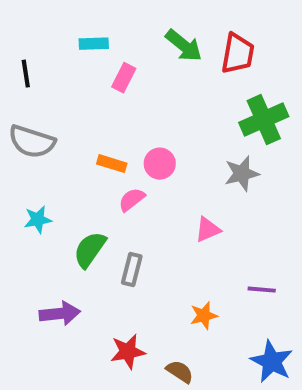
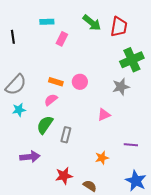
gray semicircle: (32, 142) -> (16, 85), moved, turned -65
pink semicircle: (132, 200) -> (51, 100), moved

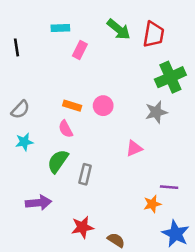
gray semicircle: (16, 85) -> (20, 110), size x0.7
pink semicircle: (51, 100) -> (66, 129), turned -80
orange star: (102, 158) -> (152, 204), moved

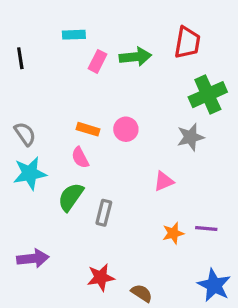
green arrow: (119, 29) -> (135, 57), moved, turned -45
gray semicircle: (20, 110) -> (25, 134), turned -78
cyan star: (24, 142) -> (30, 173), size x1.5
purple arrow: (38, 203) -> (33, 258), moved
orange star: (152, 204) -> (173, 233), moved

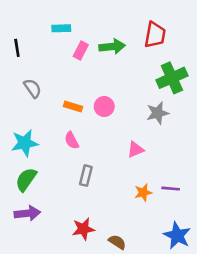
gray semicircle: (25, 134) -> (33, 88), moved
pink semicircle: (80, 158) -> (72, 140), moved
green semicircle: (71, 197) -> (26, 179), moved

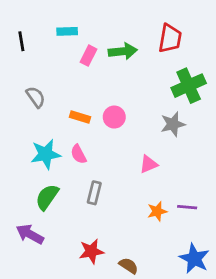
black line: (17, 48) -> (21, 41), moved
cyan star: (25, 143) -> (46, 154), moved
green semicircle: (26, 179) -> (47, 197), moved
purple arrow: (27, 213) -> (30, 234), turned -145

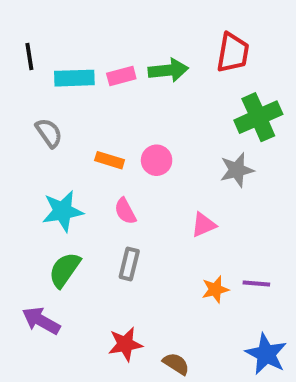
cyan rectangle: (67, 31) -> (74, 78), moved, size x1.4
pink rectangle: (89, 56) -> (121, 76), turned 48
pink semicircle: (79, 154) -> (125, 211), moved

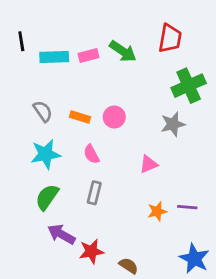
green arrow: (168, 70) -> (123, 51), turned 40
gray semicircle: (49, 133) -> (43, 111), moved
purple arrow: (41, 321) -> (61, 234), moved

